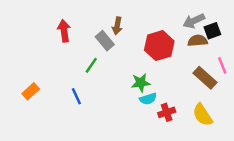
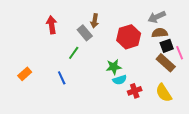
black square: (212, 31) -> (167, 46), moved

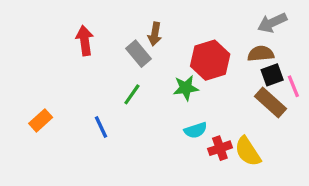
gray arrow: (157, 17) -> (272, 23), moved
green line: (74, 53) -> (132, 94), moved
green star: (114, 67) -> (186, 88), moved
yellow semicircle: (164, 93) -> (248, 151), moved

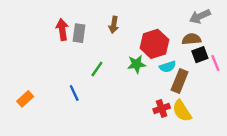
gray rectangle: (138, 54) -> (79, 33), moved, turned 48
brown rectangle: (271, 103) -> (180, 81), moved, turned 70
orange rectangle: (41, 120) -> (25, 99), moved
cyan semicircle: (196, 130) -> (168, 67), moved

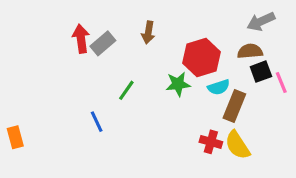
gray rectangle: (79, 33) -> (103, 43), turned 42
orange rectangle: (25, 99) -> (15, 137), moved, turned -63
red cross: (162, 109) -> (211, 142), turned 35

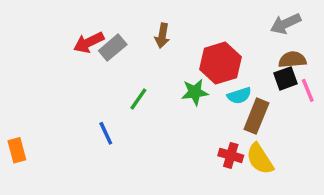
red arrow: (81, 39) -> (89, 42), turned -108
brown semicircle: (250, 51) -> (292, 60), moved

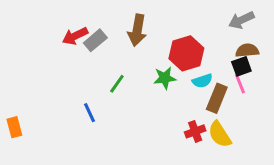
brown arrow: (162, 36) -> (137, 30), size x1.5
pink line: (308, 90) -> (240, 84), moved
red cross: (231, 155) -> (195, 131), turned -36

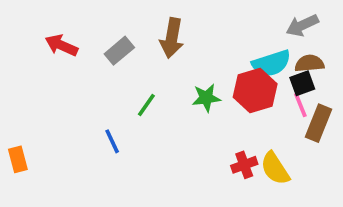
red arrow: (75, 36) -> (61, 45), moved, turned 50
red hexagon: (186, 53) -> (255, 91), moved
cyan semicircle: (202, 81) -> (271, 63), moved, size x1.5
brown rectangle: (217, 98) -> (318, 123), moved

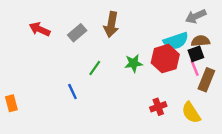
yellow semicircle: (275, 168) -> (191, 113), moved

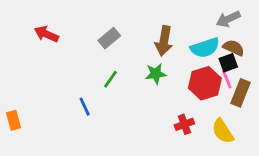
brown arrow: (111, 25) -> (164, 41), moved
gray rectangle: (77, 33) -> (109, 38), moved
brown semicircle: (200, 41) -> (234, 48), turned 30
red hexagon: (165, 59) -> (205, 83), moved

